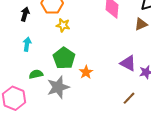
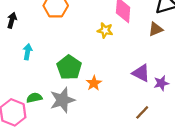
black arrow: (25, 14) -> (12, 20), moved
yellow star: (63, 25) -> (105, 30), moved
green semicircle: (36, 74) -> (34, 98), moved

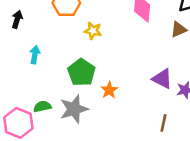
yellow star: (105, 30) -> (93, 31), moved
brown line: (142, 112) -> (164, 123), turned -32

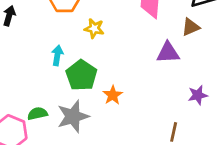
cyan arrow: (35, 55) -> (57, 55), moved
purple triangle: (162, 79) -> (168, 53), moved, turned -30

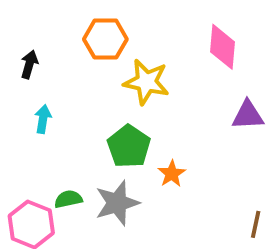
yellow star: (94, 28) -> (146, 82), size x1.6
cyan arrow: (57, 55) -> (43, 119), moved

